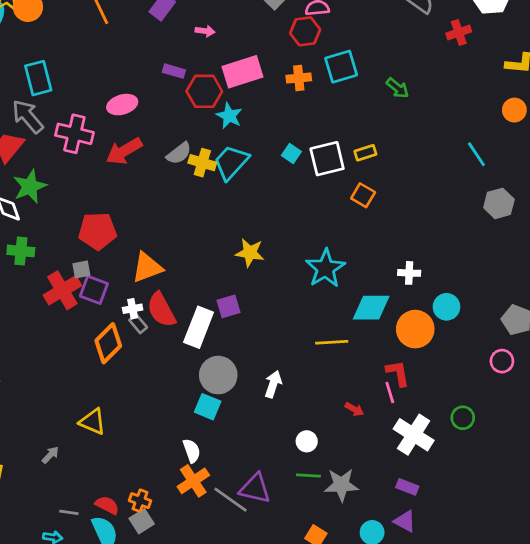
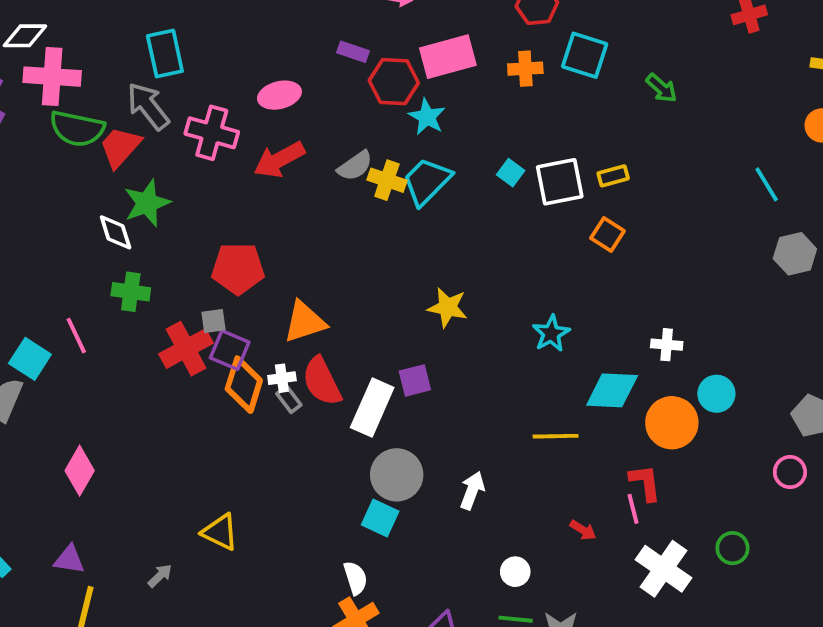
cyan square: (341, 67) -> (585, 55), turned 32
cyan star: (325, 268) -> (551, 333), size x0.7
orange diamond: (108, 343) -> (244, 385), moved, turned -30

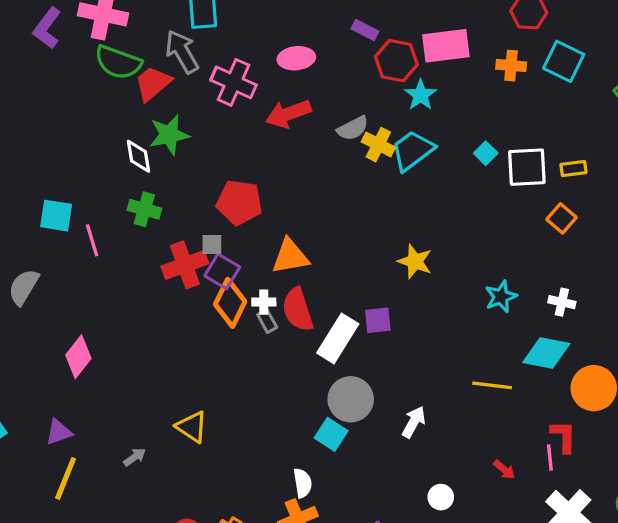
white cross: (667, 345) -> (562, 302), moved
cyan square: (30, 359) -> (56, 216), moved, turned -32
purple triangle: (69, 560) -> (59, 432), turned -36

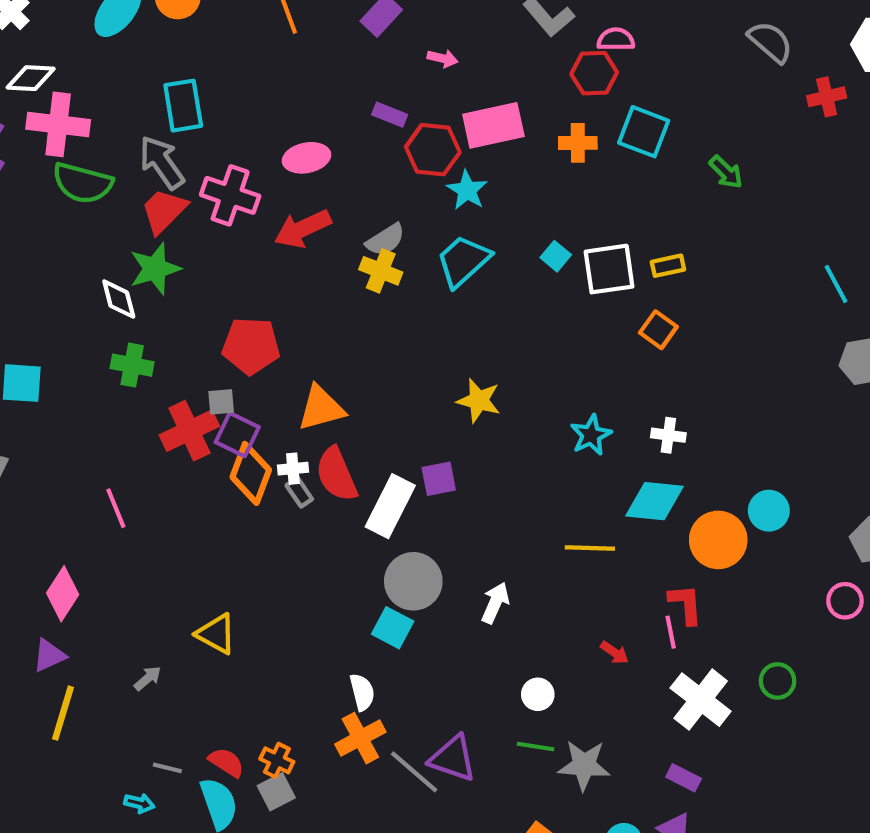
red trapezoid: (153, 83) -> (164, 211), moved
yellow cross: (378, 145) -> (381, 271), moved
pink line: (92, 240) -> (116, 508), moved
pink diamond: (78, 357) -> (63, 594), moved

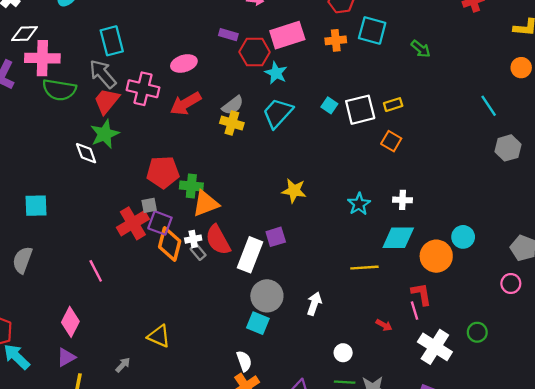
green cross: (132, 365) -> (191, 186), moved

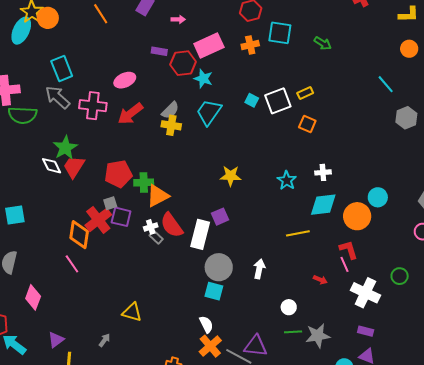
red trapezoid: (107, 101) -> (74, 167), moved
orange diamond: (170, 244) -> (79, 235), moved
pink diamond: (70, 322) -> (33, 297), moved

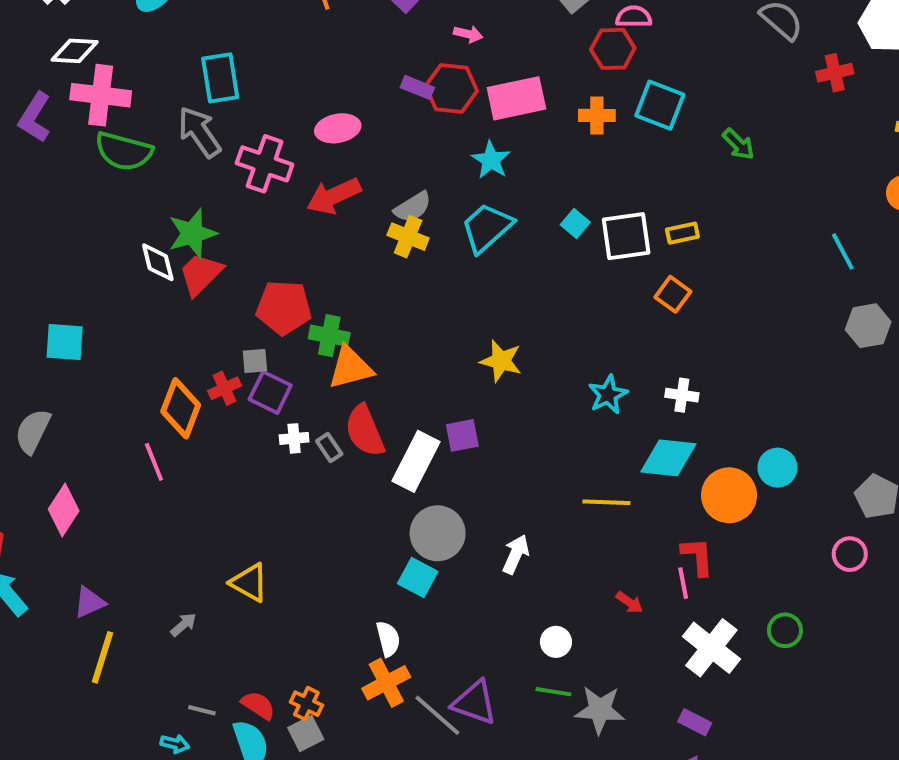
red hexagon: (183, 63) -> (451, 88), moved
red cross: (98, 220) -> (225, 388), size x0.6
white cross: (151, 227) -> (294, 438), moved

